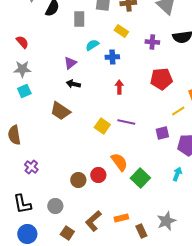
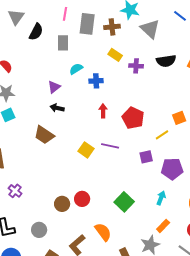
yellow rectangle: (121, 31) -> (115, 55), moved
red pentagon: (161, 79) -> (133, 118), moved, turned 30
orange semicircle: (119, 162) -> (103, 232), moved
orange rectangle: (121, 218) -> (163, 226), moved, turned -32

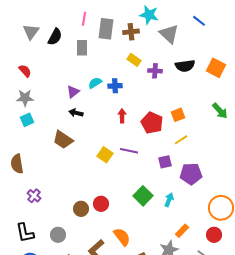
gray triangle: (16, 17) -> (31, 32), moved
cyan semicircle: (76, 69) -> (95, 83), moved
orange square: (179, 118) -> (178, 115), moved
cyan arrow: (161, 198) -> (169, 200), moved
green square: (124, 202) -> (143, 196), moved

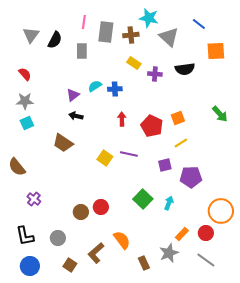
orange square: (216, 68) -> (216, 51), moved, turned -30
brown semicircle: (17, 164) -> (17, 167), turned -30
red circle: (214, 235) -> (206, 233), moved

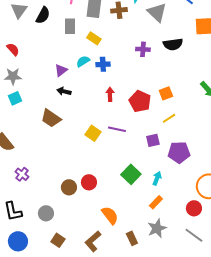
yellow rectangle: (134, 63) -> (94, 38), moved
orange rectangle: (182, 234) -> (156, 202), moved
brown L-shape: (96, 253) -> (93, 241), moved

